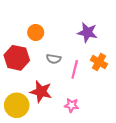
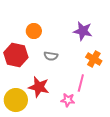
pink line: (75, 69) -> (81, 83), moved

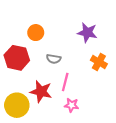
pink line: (81, 83) -> (65, 82), moved

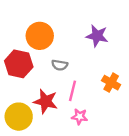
orange circle: (36, 33) -> (40, 36), size x1.5
orange cross: (99, 62) -> (111, 83), moved

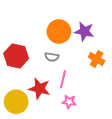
orange circle: (40, 36) -> (59, 31), moved
orange cross: (111, 83) -> (97, 59), moved

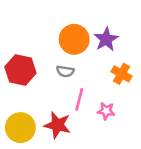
purple star: (84, 31) -> (106, 39), turned 30
red star: (40, 89) -> (58, 125), moved
pink star: (69, 102) -> (106, 111), moved

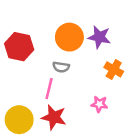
purple star: (106, 39) -> (99, 37), turned -30
red hexagon: (20, 70) -> (19, 47), moved
pink line: (79, 99) -> (49, 89), moved

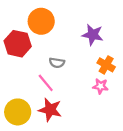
orange circle: (69, 37) -> (41, 21), moved
pink line: (49, 89) -> (46, 83), turned -54
pink star: (99, 104) -> (101, 86), moved

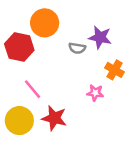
gray semicircle: (57, 63) -> (77, 48), moved
pink line: (46, 83) -> (33, 89), moved
pink star: (101, 86) -> (95, 93), moved

